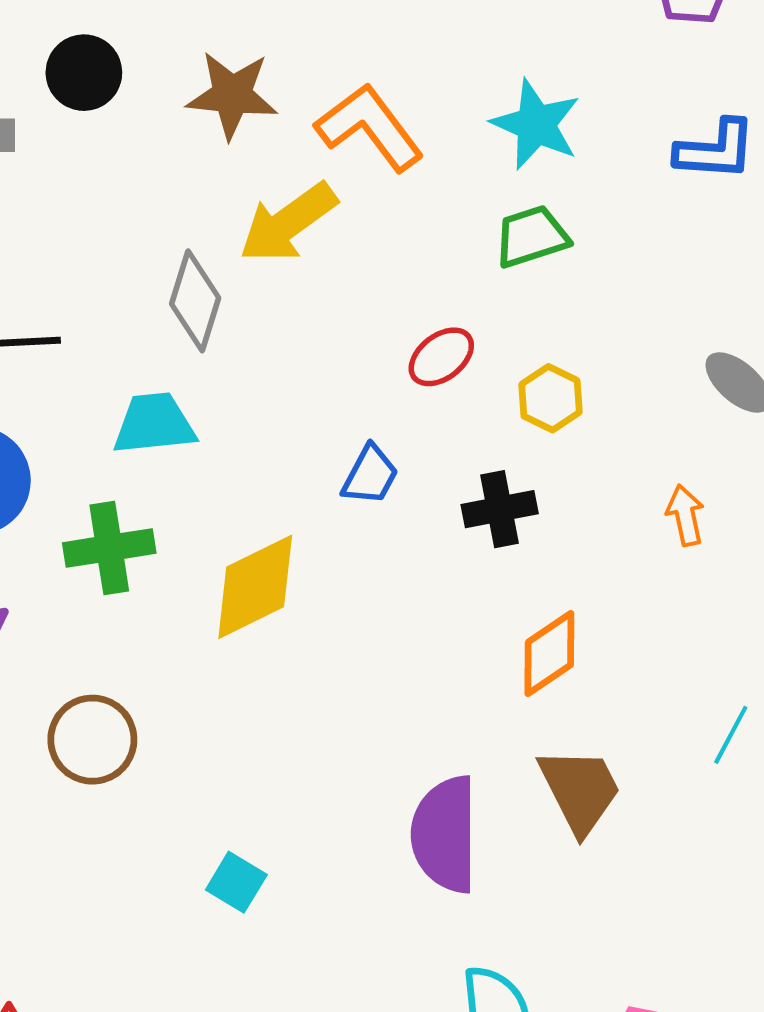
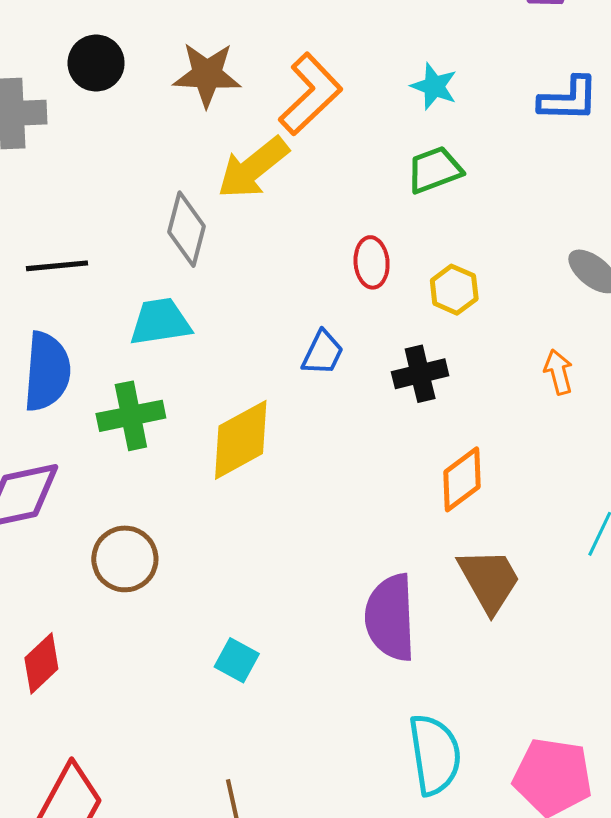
cyan star: (536, 124) -> (434, 86), size x0.7
orange L-shape: (370, 127) -> (310, 94), turned 86
red ellipse: (441, 357) -> (372, 262), turned -54

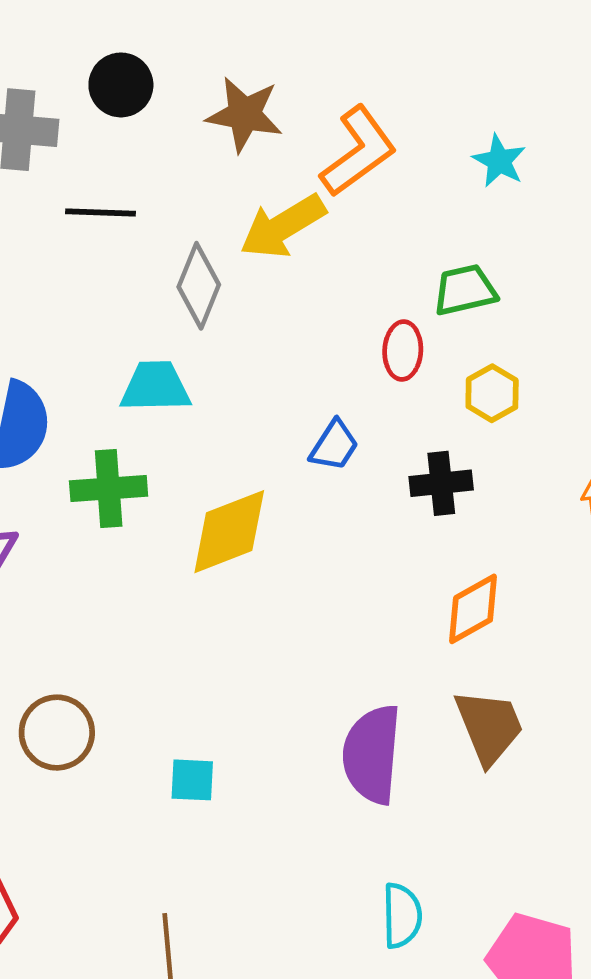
green trapezoid: (435, 170) -> (465, 290), moved
black line: (57, 266) -> (101, 212), moved
brown circle: (125, 559) -> (57, 733), moved
cyan square: (237, 660) -> (192, 780), turned -33
cyan semicircle: (435, 755) -> (402, 916), size x0.7

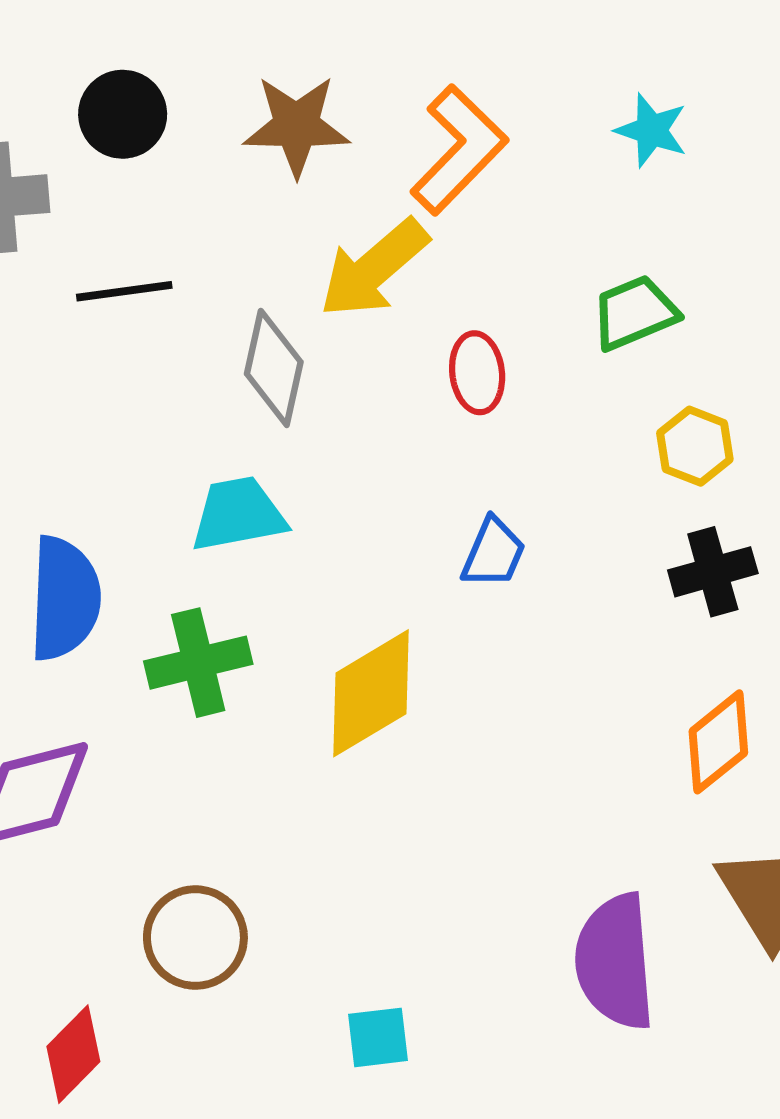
red ellipse: (403, 351) -> (477, 373), moved
black cross: (441, 483) -> (713, 572), moved
brown circle: (57, 733) -> (195, 938), moved

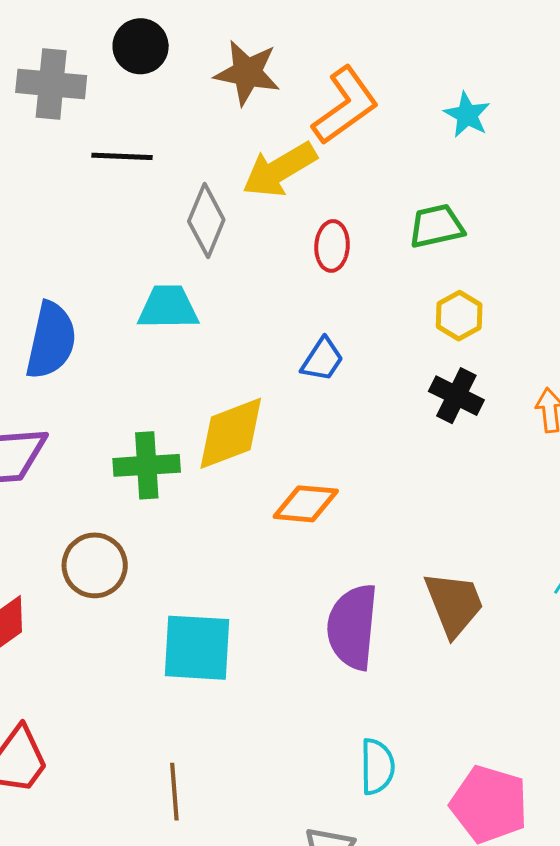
black cross: (713, 572) -> (456, 396), turned 32
green cross: (198, 663) -> (147, 465), moved
orange diamond: (718, 742) -> (306, 504), moved, turned 34
cyan square: (378, 1037) -> (197, 648), size x1.8

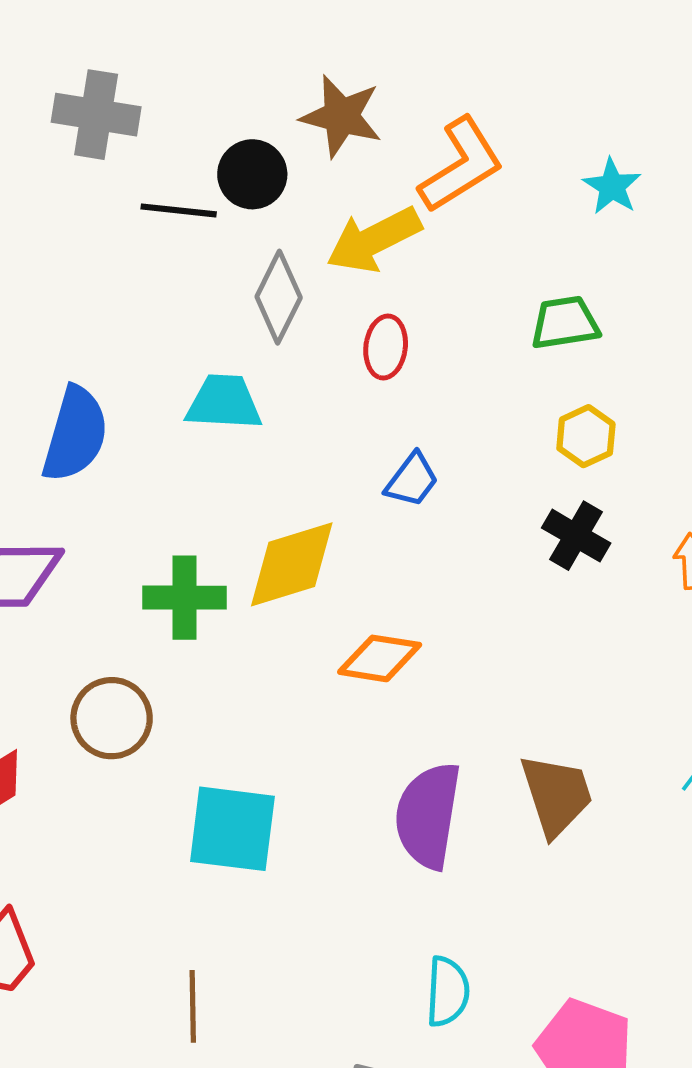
black circle: (141, 46) -> (252, 174), moved
red ellipse: (332, 246) -> (386, 347), moved

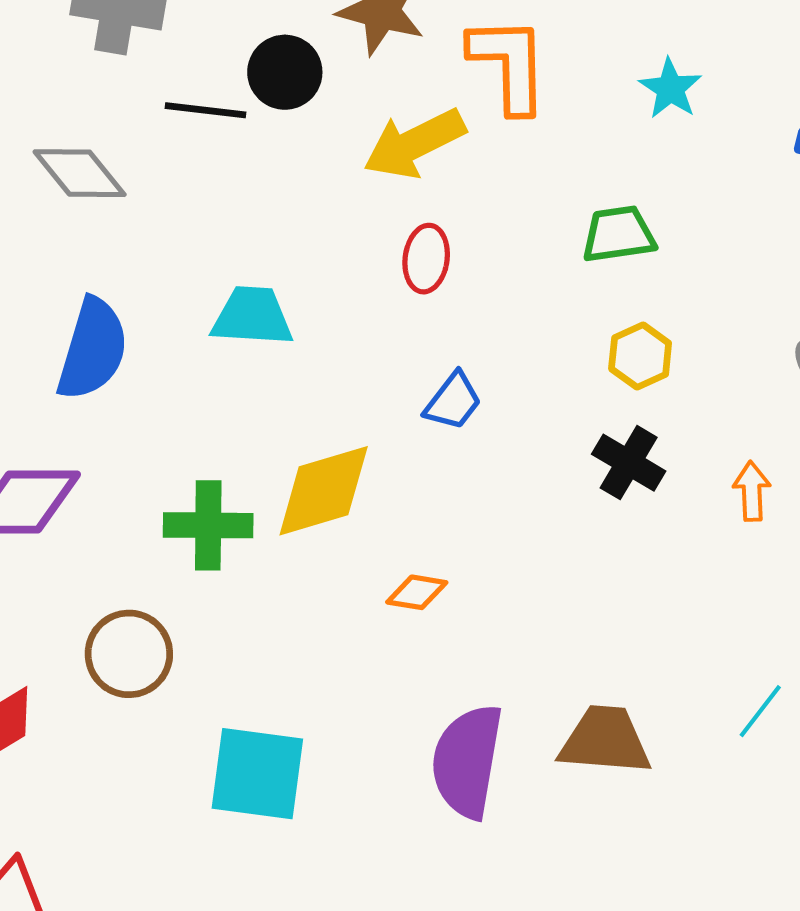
orange L-shape: (461, 165) -> (509, 64), turned -60
gray diamond: (279, 297) -> (80, 173), moved, turned -66
orange diamond: (380, 658) -> (417, 592), size x0.7
brown trapezoid: (556, 795) -> (605, 740), turned -68

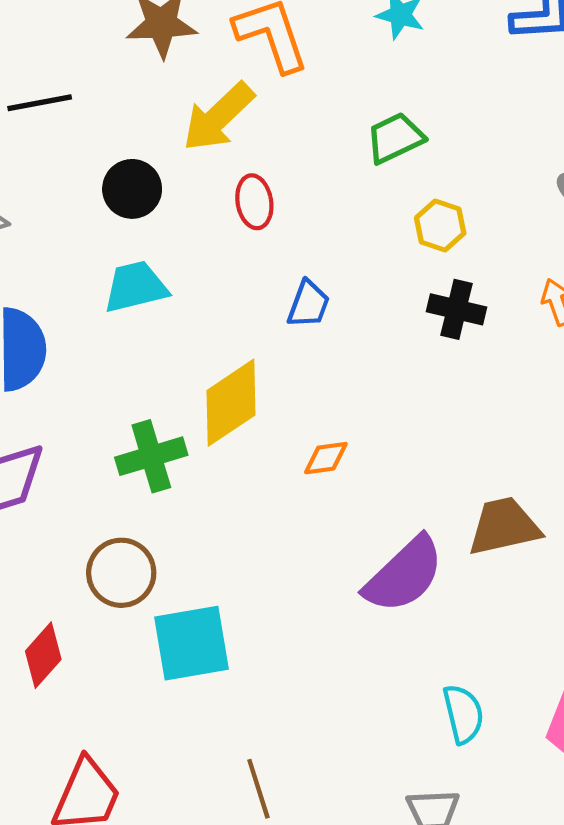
black circle: (285, 72) -> (132, 189), moved
black line: (205, 110) -> (40, 103), moved
purple semicircle: (467, 761) -> (404, 575), turned -126
cyan square: (257, 774) -> (192, 643), moved

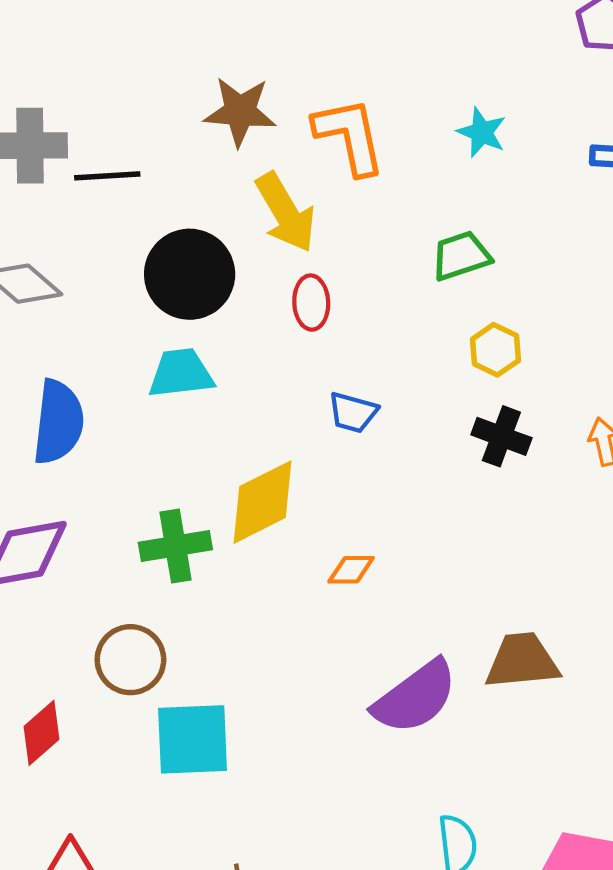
yellow arrow: (218, 117) -> (286, 213), turned -84
black circle: (132, 189) -> (190, 274), size x1.5
blue trapezoid: (308, 304) -> (353, 412), turned 78

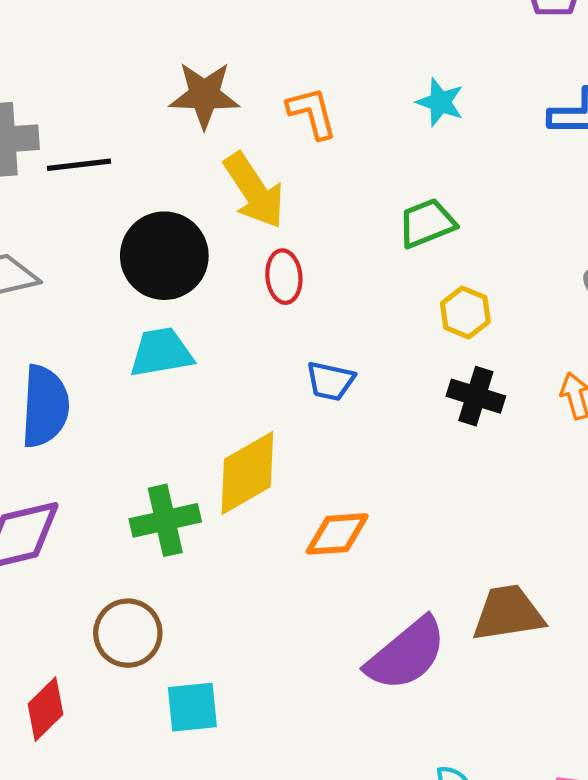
orange L-shape: (349, 136) -> (312, 113), size x0.7
orange diamond: (351, 570) -> (337, 534), size x1.4
cyan square: (193, 739) -> (192, 707), size x0.7

